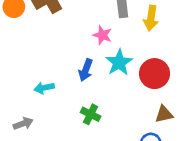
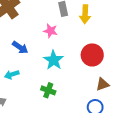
cyan star: (119, 62) -> (54, 60), moved
blue arrow: (86, 70) -> (20, 47), moved, turned -70

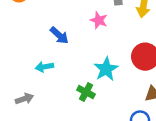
cyan star: (54, 60) -> (106, 69), moved

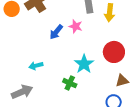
blue arrow: (59, 35) -> (56, 32), moved, turned 91
gray arrow: (24, 99) -> (22, 92), size x1.5

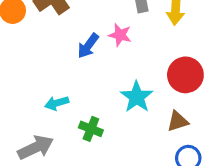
brown triangle: (122, 81) -> (178, 121), moved
green cross: (70, 83) -> (91, 129), moved

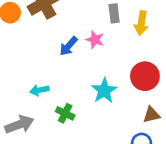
brown triangle: (178, 121) -> (151, 115), moved

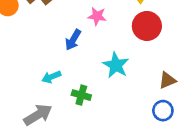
blue arrow: (69, 46) -> (73, 40), moved
red circle: (145, 76) -> (147, 26), moved

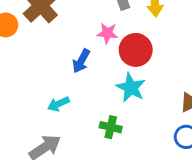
red circle: (147, 26) -> (136, 50), moved
green cross: (81, 95) -> (111, 127), moved

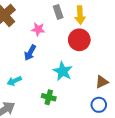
pink star: (107, 33) -> (38, 29), moved
red circle: (136, 50) -> (79, 40), moved

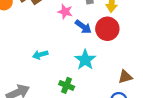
blue arrow: (30, 53) -> (83, 27), moved, turned -91
cyan arrow: (14, 81) -> (40, 55), moved

